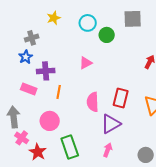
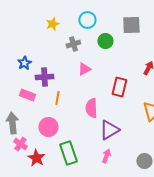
cyan circle: (88, 23) -> (87, 20), moved
gray cross: (32, 38) -> (73, 44), moved
red rectangle: (121, 98) -> (119, 87), moved

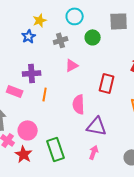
blue star: (24, 63) -> (29, 36), moved
pink circle: (48, 127) -> (28, 130), moved
purple triangle: (109, 130) -> (97, 126), turned 40

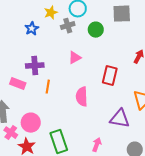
yellow star: (40, 20) -> (51, 13), moved
gray cross: (61, 40) -> (68, 26), moved
purple triangle: (97, 126) -> (120, 119), moved

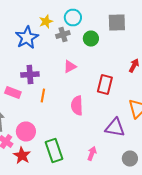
blue star: (32, 29) -> (27, 38), size x1.6

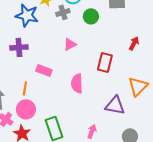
blue star: (27, 38) -> (27, 15), turned -30
purple cross: (30, 74) -> (19, 47), moved
pink rectangle: (13, 92) -> (44, 70), moved
orange line: (43, 96) -> (25, 88), moved

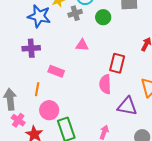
pink triangle: (70, 44) -> (82, 45), turned 32
pink semicircle: (77, 83) -> (105, 84), moved
pink circle: (26, 109) -> (49, 110), moved

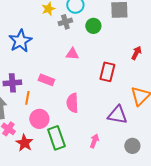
blue star: (39, 16) -> (20, 41), moved, turned 30
purple cross: (31, 48) -> (12, 83), moved
pink semicircle: (105, 84) -> (72, 103), moved

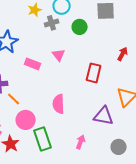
pink triangle: (72, 54) -> (59, 55), turned 48
pink rectangle: (46, 80) -> (33, 64), moved
orange line: (27, 98) -> (14, 99), turned -56

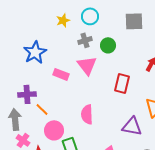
gray cross: (52, 23) -> (85, 40), moved
green circle: (80, 27) -> (108, 45), moved
pink triangle: (59, 55) -> (87, 65), size x1.5

